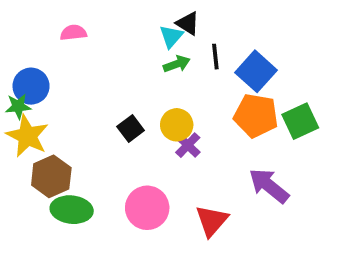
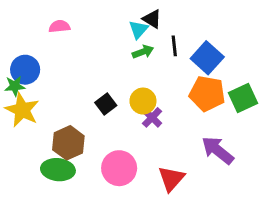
brown hexagon: (51, 176) -> (68, 143), moved

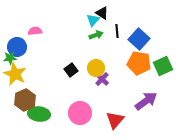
pink semicircle: (59, 26) -> (35, 31), moved
brown hexagon: (68, 143) -> (25, 100), moved
purple arrow: (218, 150) -> (146, 101), turned 105

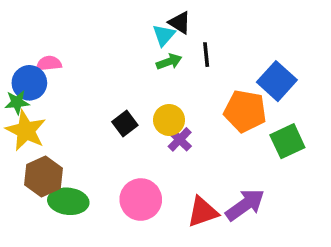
pink semicircle: (35, 31) -> (49, 63), moved
blue square: (139, 39) -> (277, 81), moved
green square: (163, 66) -> (287, 141), moved
purple arrow: (146, 101) -> (245, 205), moved
red triangle: (115, 120) -> (203, 212), turned 30

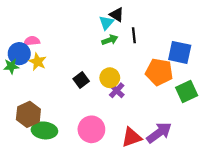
blue square: (277, 81) -> (180, 52), turned -30
yellow star: (26, 131) -> (38, 62), moved, size x0.7

